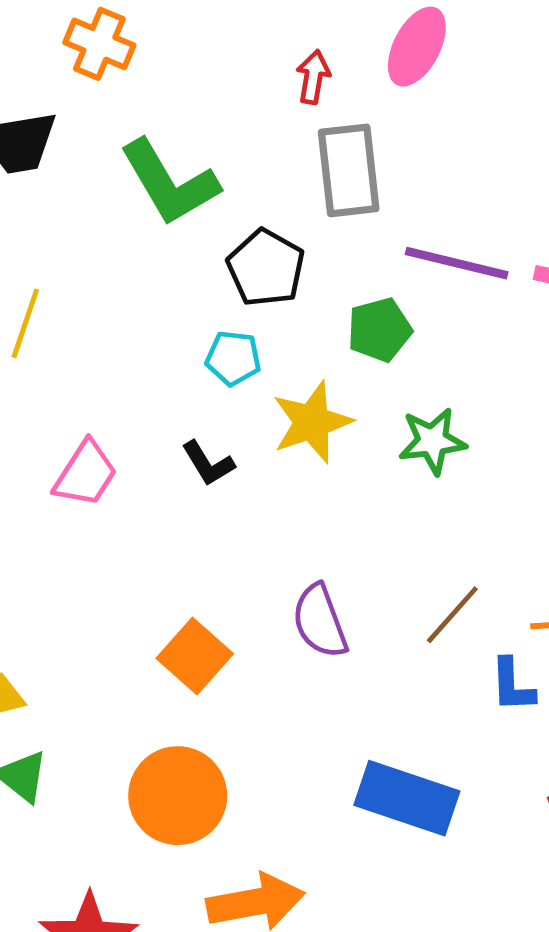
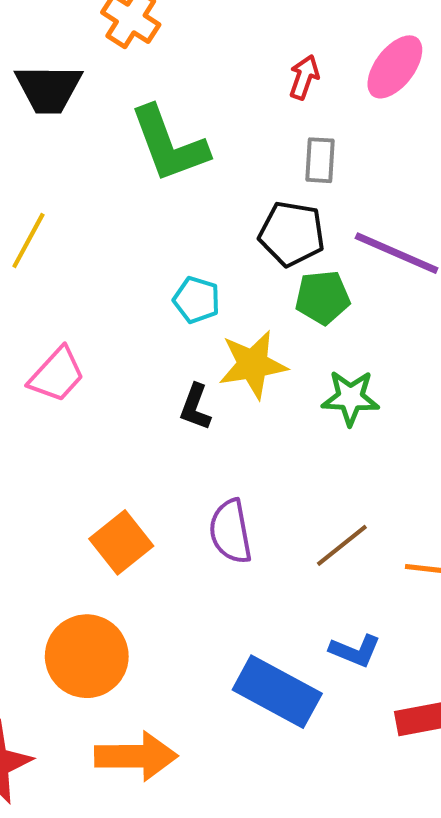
gray rectangle: (349, 170) -> (320, 160), size x0.6
black pentagon: (266, 268) -> (292, 234), moved, turned -30
black L-shape: (208, 463) -> (195, 407), moved, turned 42
blue L-shape: (512, 685) -> (355, 651), moved, turned -75

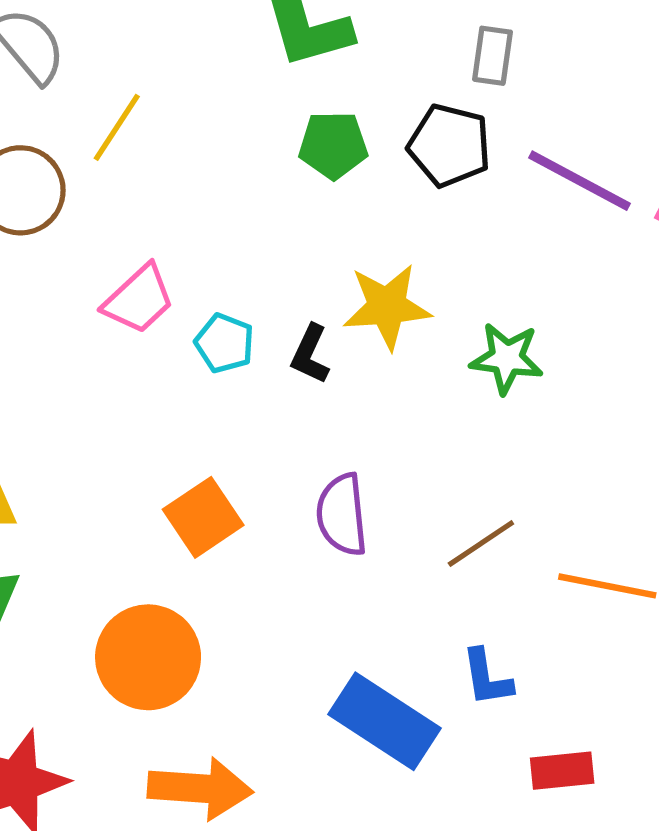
green pentagon: (323, 297) -> (333, 145), moved
cyan pentagon: (197, 300) -> (224, 343), moved
blue L-shape: (355, 651) -> (487, 678), turned 54

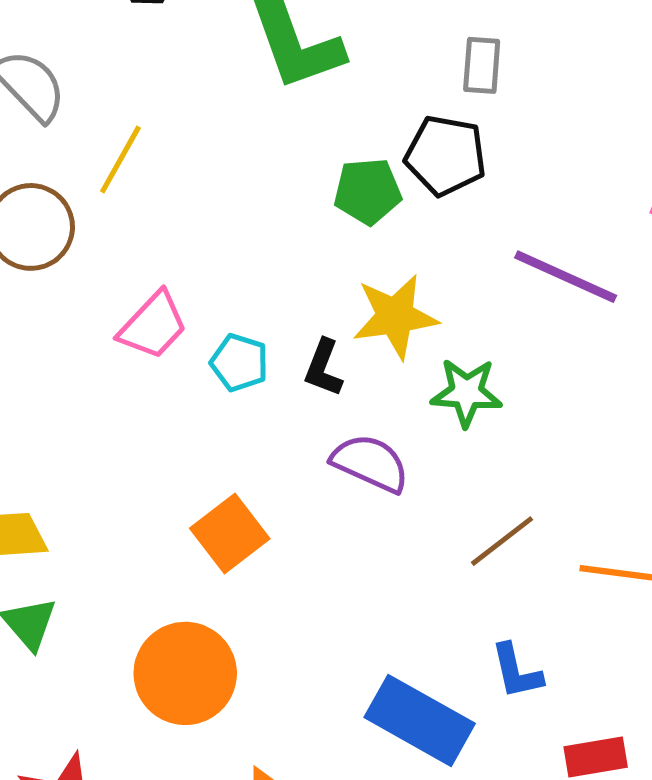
green pentagon: (333, 145) -> (368, 191), moved
purple line: (580, 181) -> (566, 277), moved
green star: (507, 358) -> (466, 392), moved
purple semicircle: (342, 515) -> (370, 463), moved, turned 124

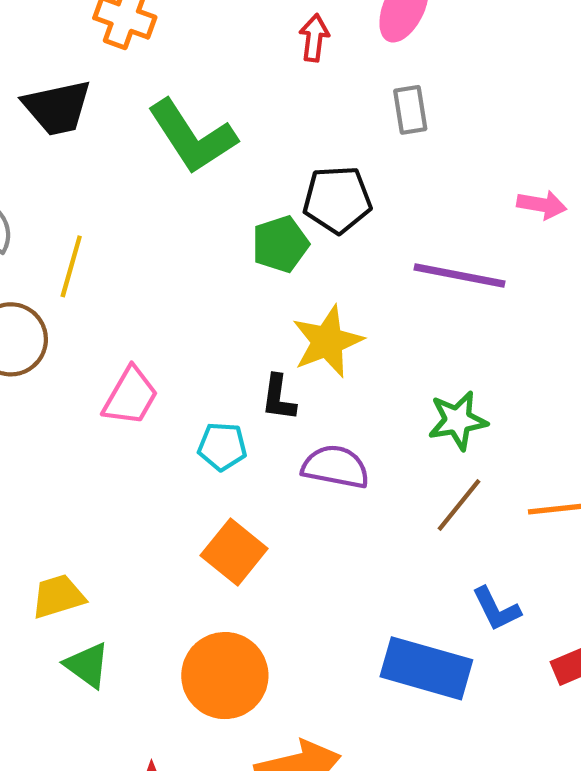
gray rectangle: (482, 65) -> (410, 110), moved
cyan pentagon: (239, 363) -> (222, 446), moved
green star: (466, 392) -> (458, 420), moved

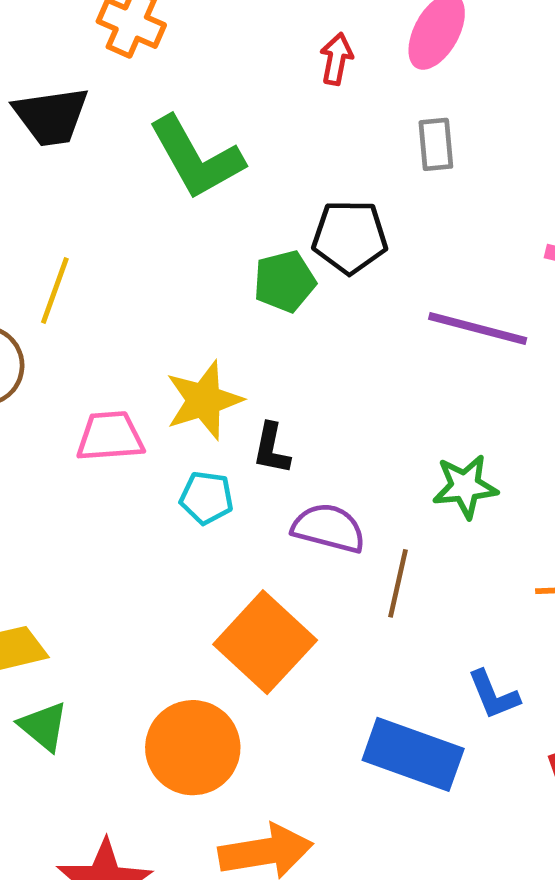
yellow star: (327, 341) -> (204, 400), moved
pink trapezoid: (130, 396) -> (110, 436), turned -128
brown line: (459, 505) -> (398, 583), moved, turned -30
orange square: (234, 552) -> (265, 642), moved, size x1.4

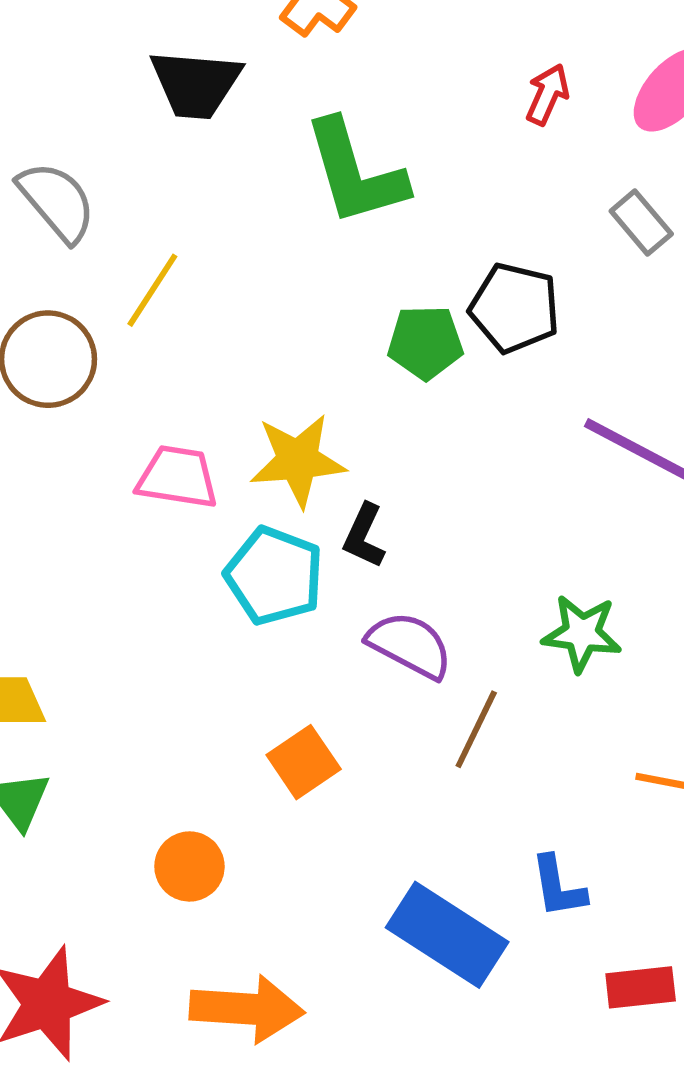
gray rectangle: (436, 144) -> (641, 222), turned -48
cyan pentagon: (207, 498) -> (274, 576), size x1.5
orange square: (265, 642) -> (304, 762), size x0.6
orange circle: (193, 748) -> (189, 866), size x0.6

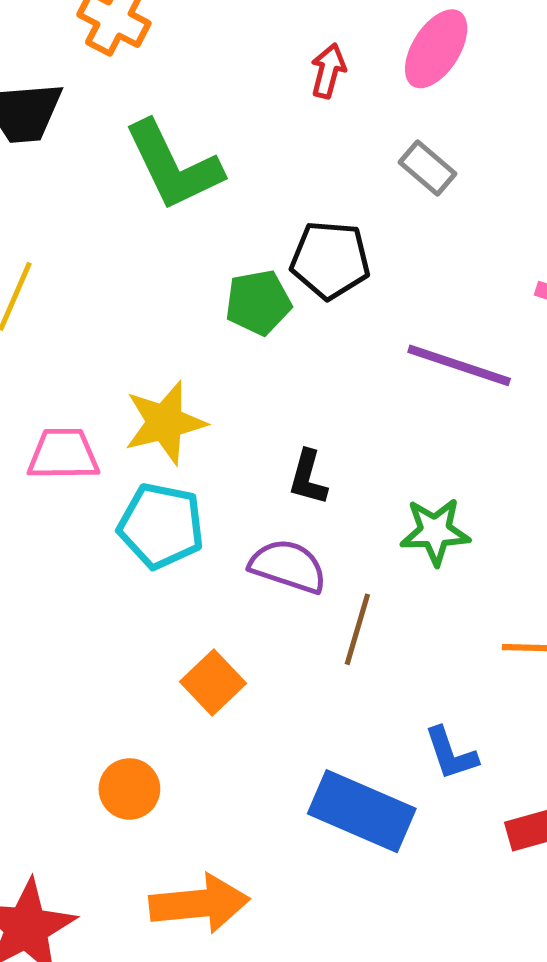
black L-shape: (364, 536) -> (308, 478), moved

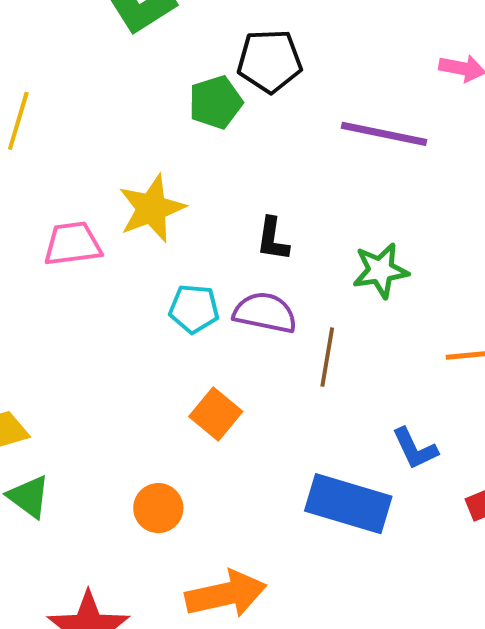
cyan pentagon: (161, 526) -> (194, 309), moved, size x0.7

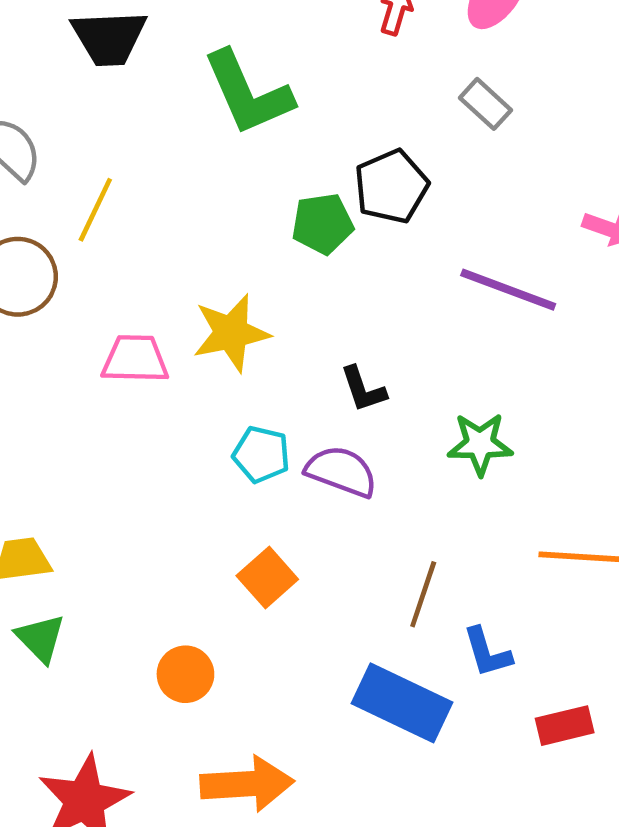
black pentagon: (270, 61) -> (391, 186), turned -30
black L-shape: (273, 239) -> (363, 389), turned -36
brown line: (327, 357) -> (423, 594), moved

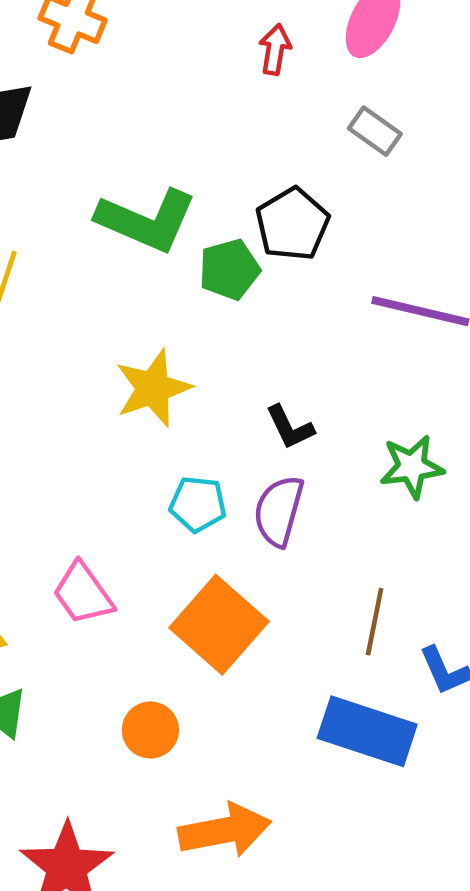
green L-shape: (248, 93) -> (147, 220), moved, turned -36
pink trapezoid: (135, 359) -> (83, 593), moved, turned -120
purple semicircle: (341, 471) -> (279, 511), turned -88
orange square: (267, 578) -> (219, 625), size x1.6

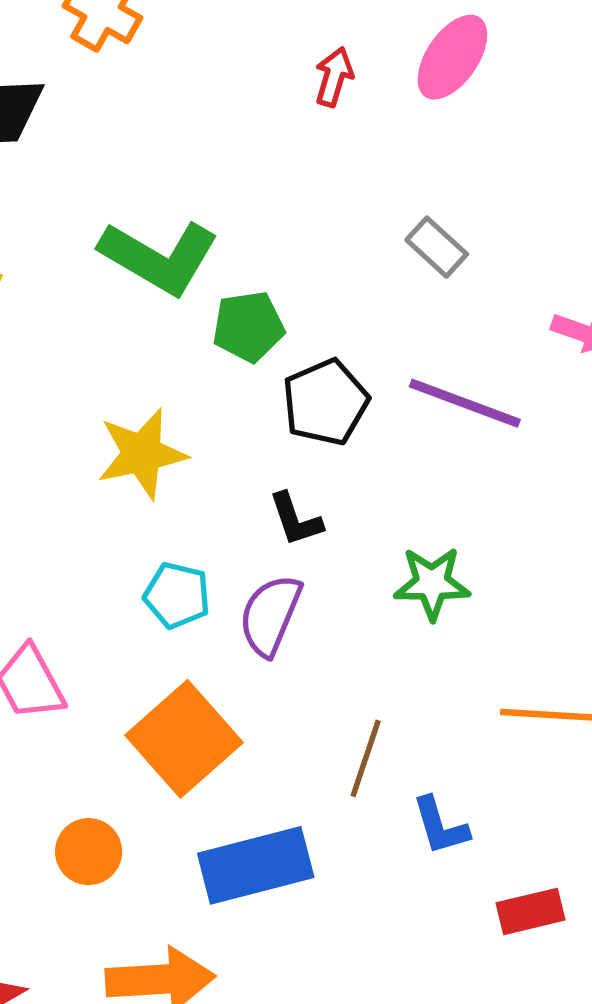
gray rectangle: (375, 131) -> (437, 247), moved
black pentagon: (292, 224) -> (325, 402), moved
blue rectangle: (367, 731) -> (256, 865), moved, turned -40

